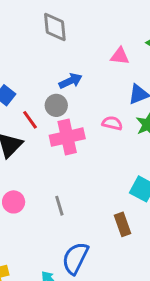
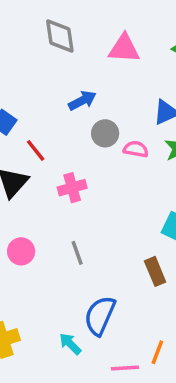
pink triangle: (120, 56) -> (124, 48), moved, size x1.4
gray circle: (56, 105) -> (105, 133), moved
pink cross: (67, 137) -> (72, 188), moved, size x0.7

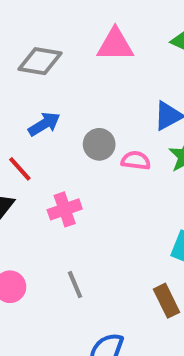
gray diamond: (60, 36) -> (40, 61), moved, turned -69
blue arrow: (82, 100) -> (44, 124), moved

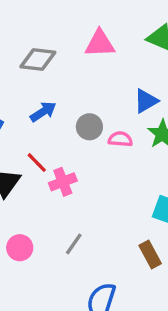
red line: (20, 169) -> (37, 163), moved
gray line: (75, 285) -> (74, 244), turned 60

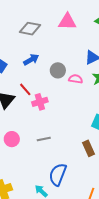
gray line: (74, 244) -> (44, 139), turned 40

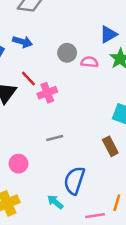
blue arrow: (31, 60) -> (22, 42), moved, turned 49
pink circle: (12, 139) -> (18, 164), moved

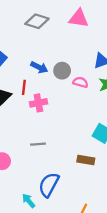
blue arrow: (22, 42) -> (39, 67), moved
red line: (28, 78) -> (24, 87), turned 40
brown rectangle: (110, 146) -> (86, 160), turned -63

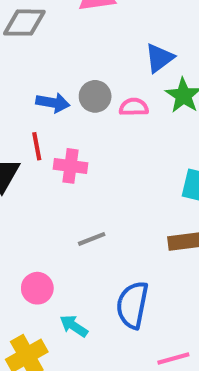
pink cross: (38, 103) -> (70, 166), turned 35
cyan arrow: (29, 201) -> (74, 326), moved

